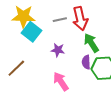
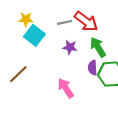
yellow star: (23, 17) -> (26, 19), size x0.6
red arrow: (80, 19) -> (86, 21), turned -40
purple star: (58, 50) -> (70, 47), moved

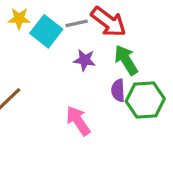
cyan square: (34, 35) -> (46, 31), moved

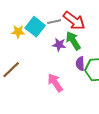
yellow star: (19, 19) -> (18, 32), moved
green arrow: (126, 60) -> (73, 41), moved

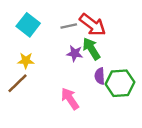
cyan square: (35, 27) -> (28, 25), moved
yellow star: (18, 32) -> (26, 61), moved

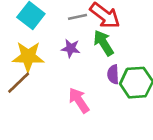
purple star: (75, 53) -> (71, 48), moved
yellow star: (26, 61) -> (28, 57), size x1.6

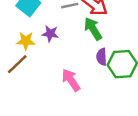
purple star: (71, 48) -> (50, 34), moved
yellow star: (28, 57) -> (26, 41), size x0.7

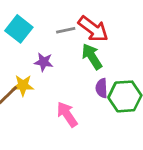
yellow star: (26, 41) -> (23, 85), moved

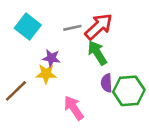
red arrow: (93, 29) -> (99, 27), turned -80
yellow star: (23, 85) -> (46, 74), moved

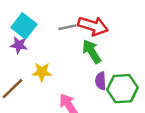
red arrow: (99, 27) -> (93, 26), turned 60
purple star: (51, 58) -> (19, 45), moved

